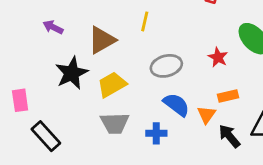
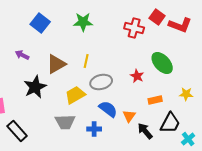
yellow line: (145, 21) -> (86, 61), moved
yellow trapezoid: (112, 85) -> (75, 95), moved
orange rectangle: (228, 96) -> (155, 100), moved

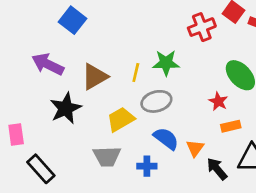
green star: (83, 22) -> (166, 63), moved
red cross: (134, 28) -> (202, 27), turned -36
purple arrow: (22, 55) -> (48, 64), size x1.6
red star: (137, 76) -> (218, 101), moved

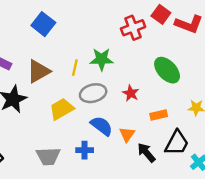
blue square: (72, 20) -> (43, 24), moved
red star: (218, 101) -> (131, 93), moved
gray trapezoid: (107, 156) -> (48, 156), moved

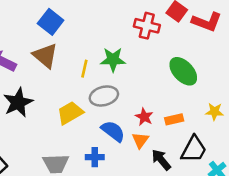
red cross: (133, 28) -> (147, 26), turned 35
brown triangle: (39, 71) -> (45, 56), moved, turned -50
red star: (131, 93) -> (144, 117), moved

